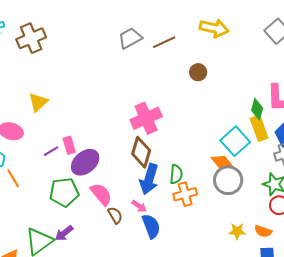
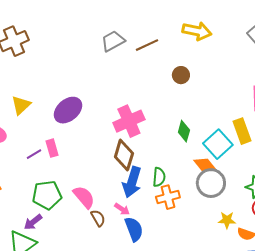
green diamond: (257, 109) -> (184, 131), moved
purple ellipse: (85, 162) -> (68, 110), moved
yellow star: (237, 231) -> (227, 220), moved
purple arrow: (64, 233) -> (33, 222), moved

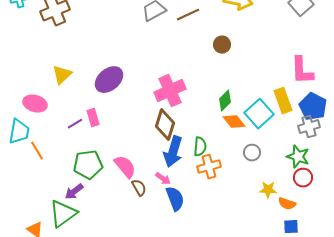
green diamond: (184, 131) -> (225, 101), turned 30
orange diamond: (205, 165) -> (234, 122), moved
gray circle: (211, 183) -> (252, 153), size x0.6

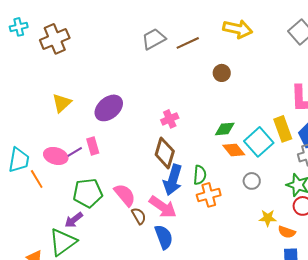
pink cross: (170, 91) -> (170, 119), size x0.6
green diamond: (225, 101) -> (225, 129), turned 40
pink ellipse: (35, 104) -> (56, 156), moved
pink arrow: (163, 179) -> (163, 207), size x1.8
blue semicircle: (175, 199) -> (164, 237), moved

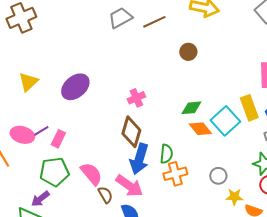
pink rectangle: (93, 146) -> (58, 139), moved, turned 42
gray circle: (252, 181) -> (218, 176), moved

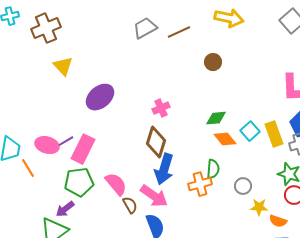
yellow triangle: (28, 82) -> (63, 66), moved, turned -30
yellow rectangle: (249, 108) -> (274, 134), moved
cyan square: (225, 121) -> (250, 131), size x0.7
pink rectangle: (58, 139) -> (83, 149), size x1.6
green semicircle: (166, 154) -> (213, 169), moved

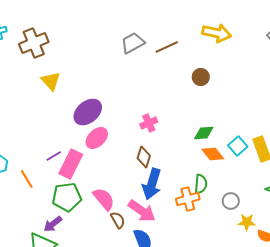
brown diamond: (156, 142) -> (144, 157), size x0.7
pink ellipse: (47, 145) -> (97, 138), moved, turned -60
orange line: (28, 168) -> (27, 179), moved

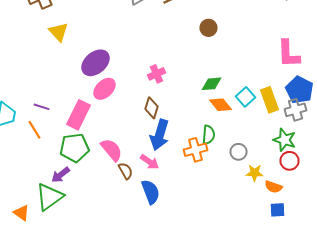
purple line: (54, 156) -> (42, 107), moved, turned 49
pink arrow: (142, 211) -> (150, 162), size x0.7

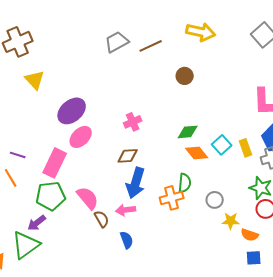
yellow rectangle: (270, 100) -> (246, 148), size x0.7
brown diamond: (152, 108) -> (128, 156), turned 70
pink arrow: (150, 162) -> (126, 210), turned 138
blue semicircle: (150, 192) -> (127, 240), size x0.7

